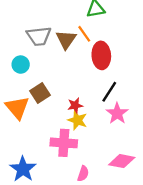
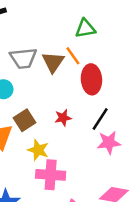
red star: (75, 105) -> (63, 118), moved
pink star: (117, 113) -> (109, 143), turned 30
yellow star: (77, 120) -> (38, 150), moved

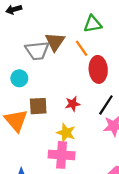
brown triangle: (53, 62) -> (55, 42), moved
brown square: (25, 120) -> (38, 106), turned 30
yellow star: (38, 150) -> (66, 133), moved

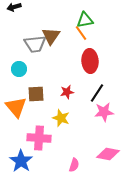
orange line: (82, 48) -> (81, 33), moved
pink cross: (62, 155) -> (39, 138), moved

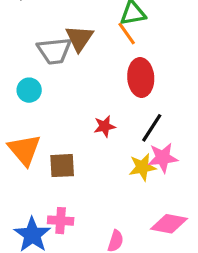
brown square: (36, 94) -> (62, 166), moved
yellow star: (61, 118) -> (142, 167), moved, turned -30
pink cross: (39, 138) -> (61, 221), moved, size x0.7

